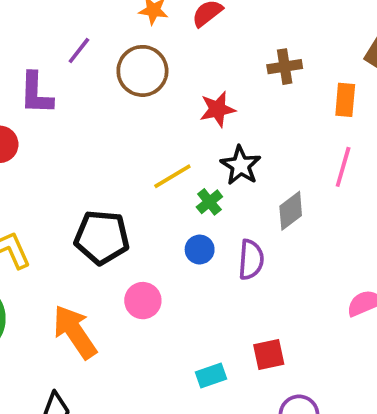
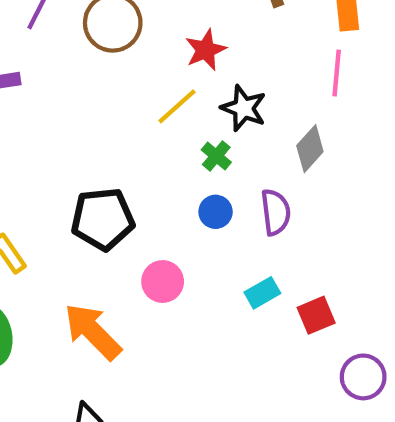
pink line: (343, 167) -> (337, 73), moved
yellow line: (172, 176) -> (177, 106), moved
cyan rectangle: (211, 376) -> (262, 293), moved

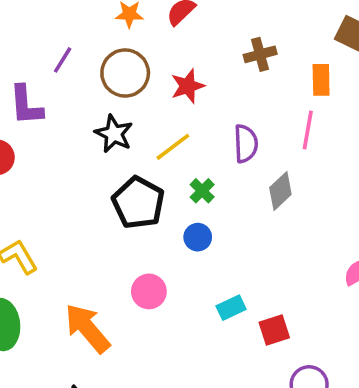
red star: (206, 50) -> (188, 86), moved
black star: (244, 108) -> (114, 134), moved
purple semicircle: (276, 212) -> (246, 144), moved
black pentagon: (103, 219) -> (138, 203), moved, turned 30

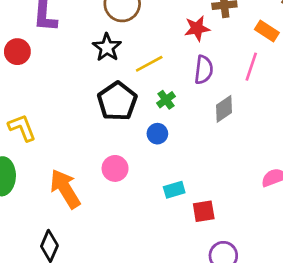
orange rectangle: (321, 80) -> (267, 31), turned -65
red star: (188, 86) -> (197, 28), moved

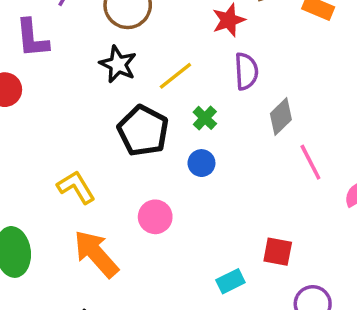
pink line: (251, 67) -> (310, 162), moved, turned -36
yellow L-shape: (22, 128) -> (76, 187), moved
cyan rectangle: (174, 190) -> (230, 281), moved
red square: (204, 211) -> (278, 252), turned 30

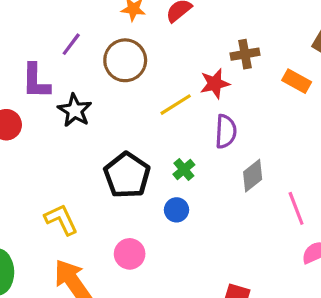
black star: (118, 64) -> (75, 110), moved
yellow line: (175, 76) -> (176, 105), moved
pink line: (310, 162) -> (296, 208), moved

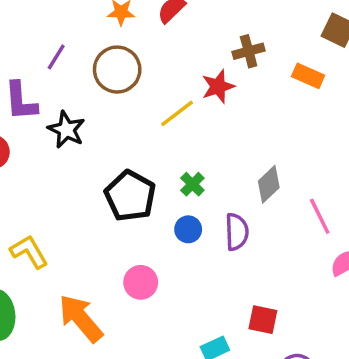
purple semicircle: (226, 131) -> (237, 232), moved
yellow L-shape: (61, 219) -> (29, 252), moved

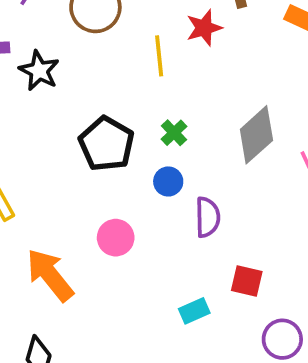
yellow line: (177, 113) -> (159, 56), turned -60
gray diamond: (269, 184) -> (256, 135), size x1.4
purple semicircle: (237, 232) -> (208, 217), moved

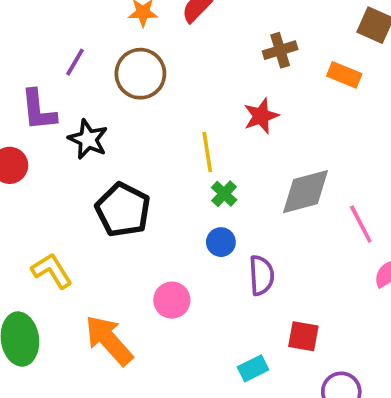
red star: (204, 28) -> (261, 116), moved
yellow line: (159, 56) -> (207, 152), moved
gray diamond: (256, 135) -> (306, 192), turned 30
black pentagon: (106, 144) -> (123, 210), moved

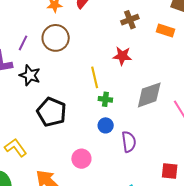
purple line: (75, 62) -> (23, 43), moved
red star: (261, 116) -> (122, 56), turned 30
green cross: (224, 194) -> (105, 99), turned -32
red square: (303, 336) -> (170, 171), moved

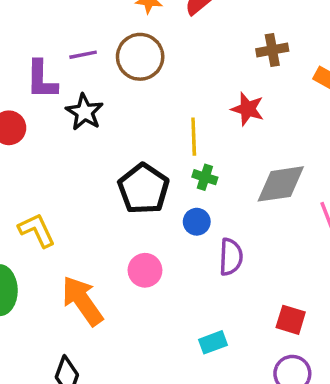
purple line: (23, 43) -> (83, 55), turned 42
black pentagon: (52, 112) -> (143, 189), moved

